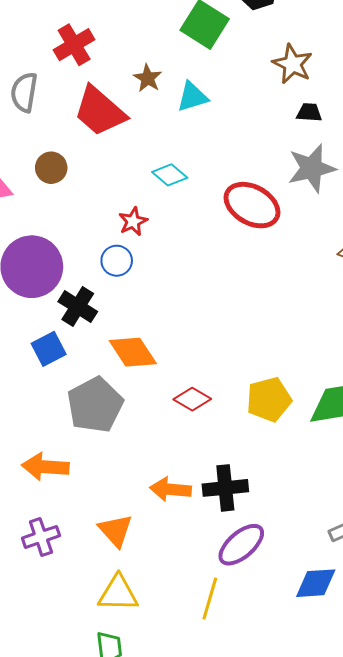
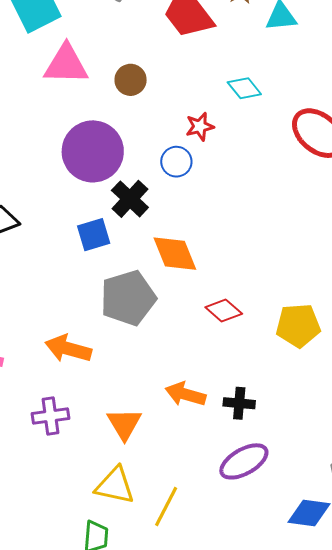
brown circle: (51, 168) -> (131, 80), moved
black cross: (225, 488) -> (239, 403), size x0.7
yellow line: (210, 599) -> (166, 507), moved

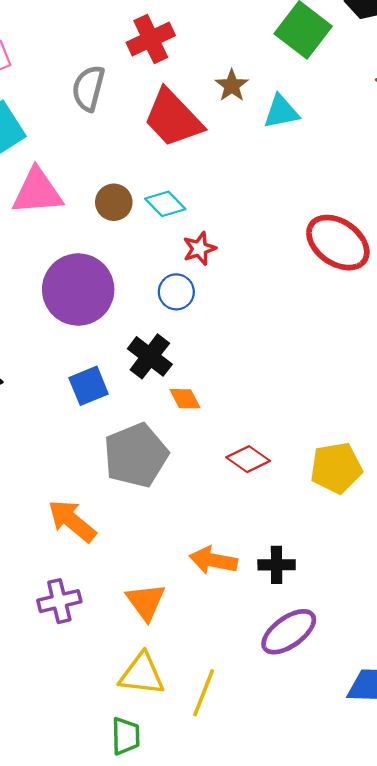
cyan diamond: (244, 88) -> (165, 204), moved
black cross: (130, 199) -> (150, 356), moved
orange diamond: (175, 254) -> (185, 399), size x0.6
orange arrow: (68, 349) -> (72, 521), turned 30

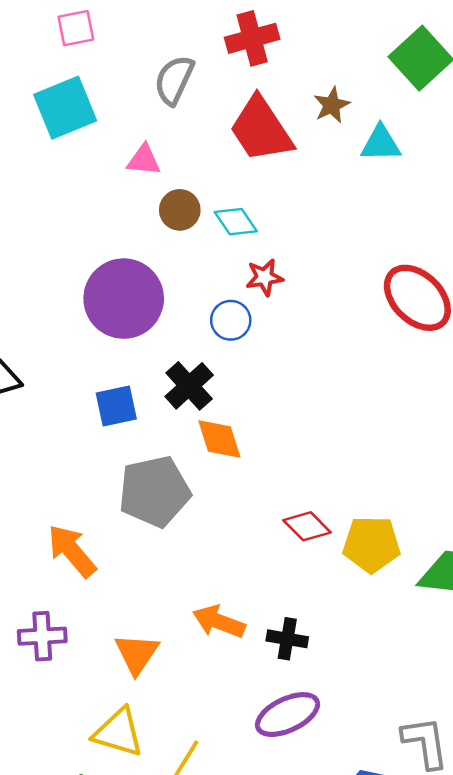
pink triangle: (37, 192) -> (144, 160), moved, size x0.6
orange diamond: (185, 399) -> (219, 439), size x1.4
red diamond: (248, 459) -> (307, 526), moved

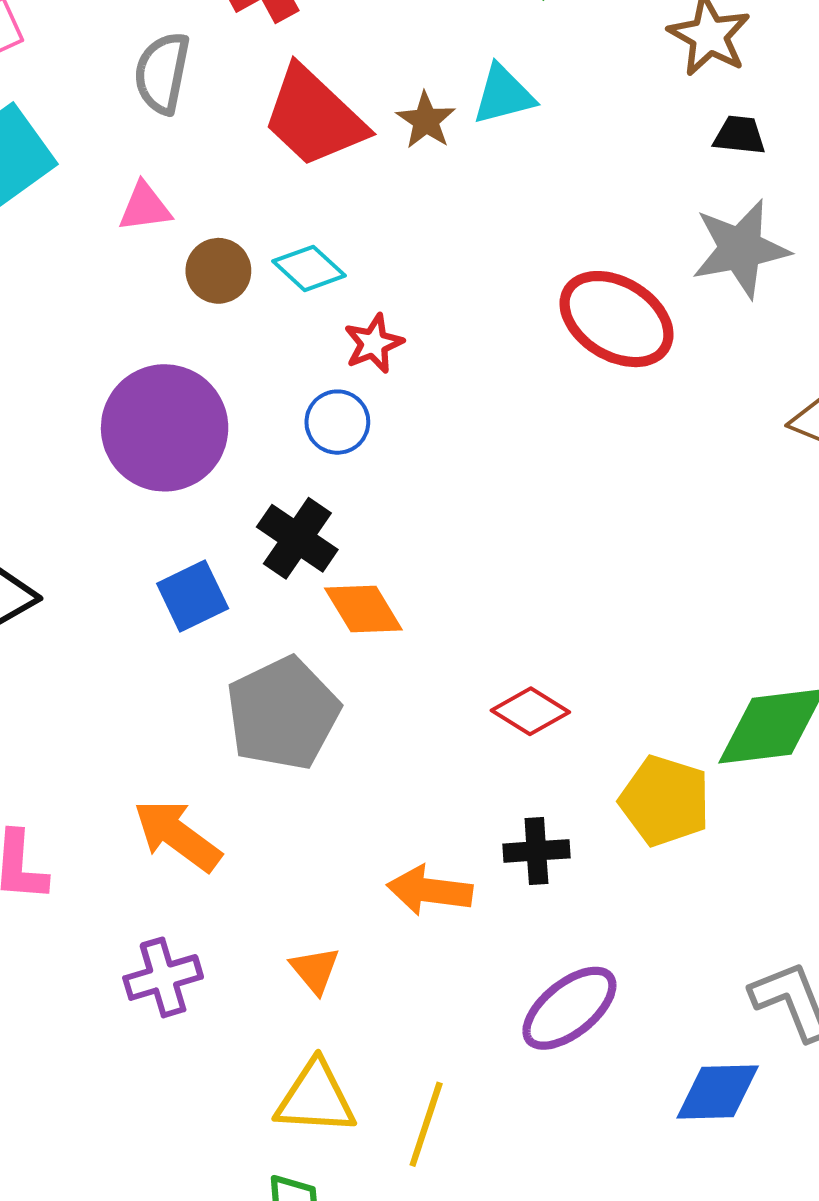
brown star: (332, 105) -> (426, 120), moved
yellow pentagon: (371, 544) -> (665, 801), moved, turned 30
black cross: (287, 639) -> (536, 851), moved
orange triangle: (137, 654) -> (315, 970), size x0.7

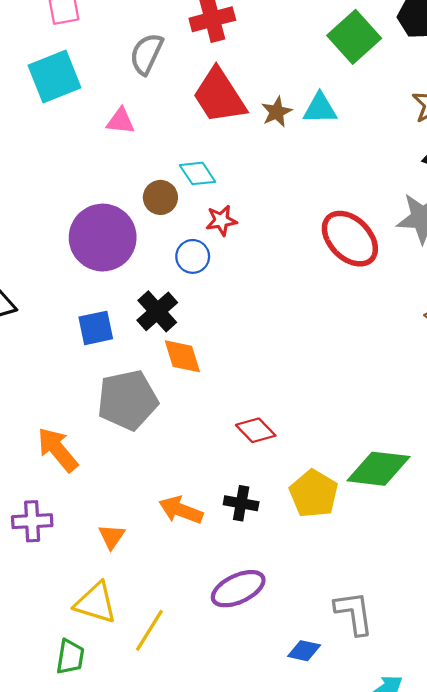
brown circle: (218, 271) -> (160, 197), moved
blue diamond: (718, 1092) -> (304, 651), size x0.7

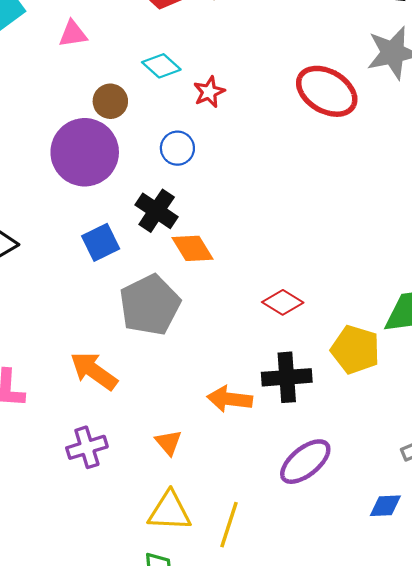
brown circle: (160, 197) -> (110, 101), moved
red star: (221, 220) -> (209, 92), moved
black cross: (241, 503) -> (287, 377), size x1.4

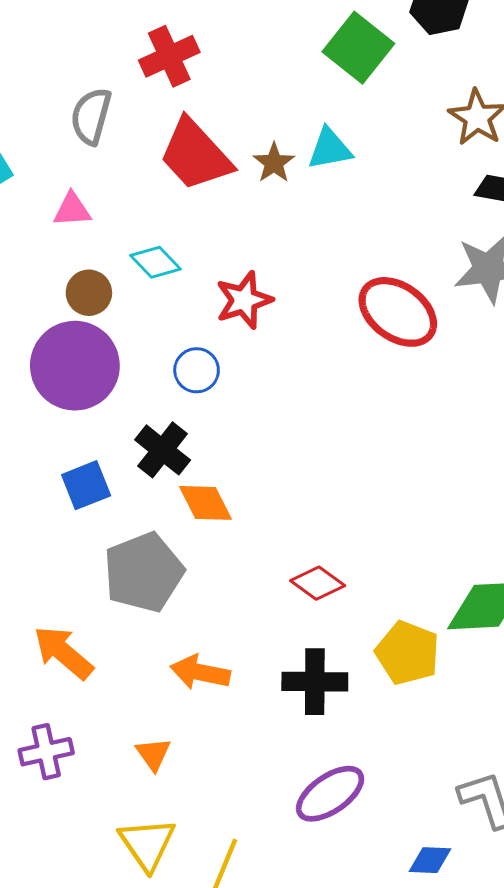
cyan diamond: (161, 66) -> (155, 262), moved
red star: (209, 92) -> (244, 300), size x1.4
brown circle: (110, 101) -> (89, 293), moved
orange arrow: (230, 399) -> (200, 672), moved
yellow triangle: (170, 511) -> (147, 844), turned 48

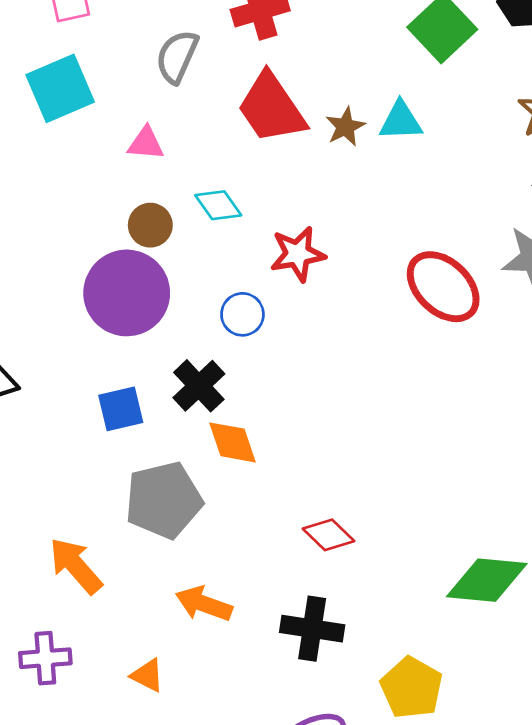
yellow pentagon: (408, 653) -> (412, 688), moved
orange triangle: (153, 754) -> (147, 675), turned -36

